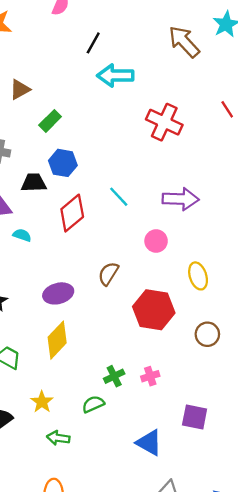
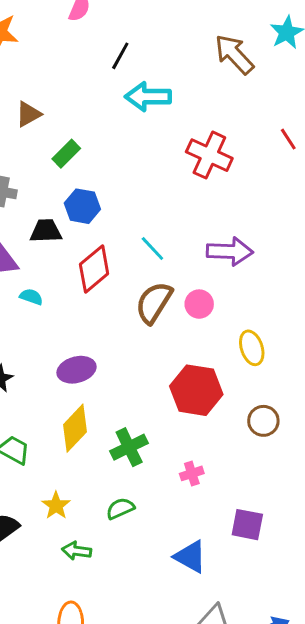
brown semicircle: (108, 274) -> (154, 303), moved, size x1.4
green cross: (114, 376) -> (129, 447), moved, size x1.4

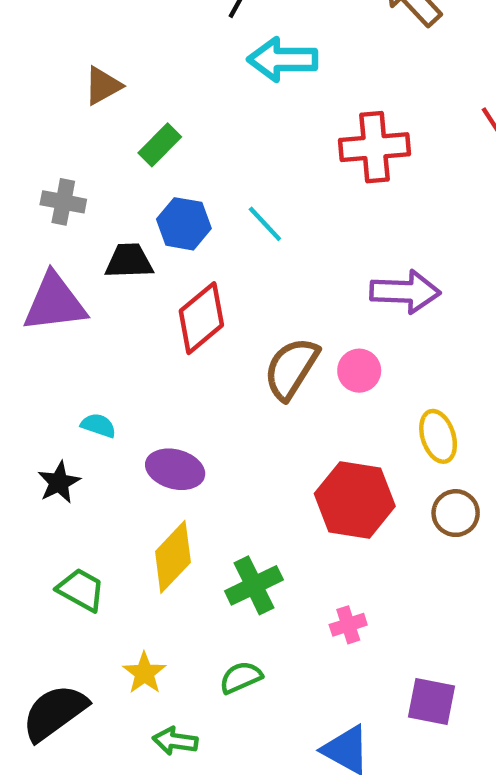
red cross: (209, 155) -> (375, 147), turned -30
cyan line: (152, 249) -> (265, 224), moved
cyan semicircle: (31, 297) -> (98, 425), moved
purple ellipse: (76, 370) -> (175, 469), turned 30
brown circle: (263, 421) -> (456, 513), moved

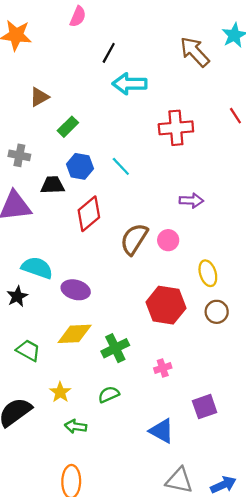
purple arrow: (405, 292) -> (191, 201), size x0.7
cyan semicircle: (98, 425) -> (37, 268), size x1.8
yellow diamond: (173, 557) -> (75, 334), turned 44
purple square: (431, 702) -> (205, 407), turned -30

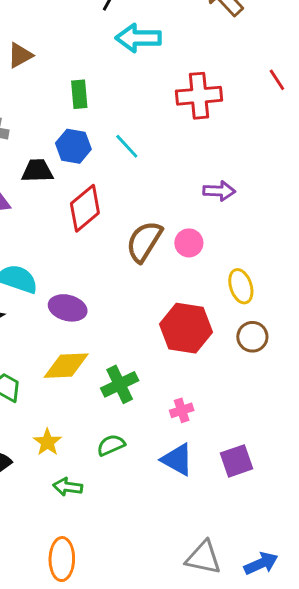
green rectangle: (68, 127) -> (79, 94), moved, turned -50
blue triangle: (162, 431) -> (177, 459), moved

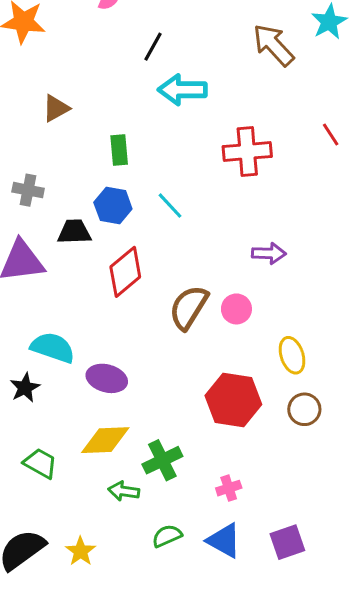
yellow star: (47, 442) -> (81, 551), moved
green semicircle: (111, 445) -> (167, 536), moved
green arrow: (68, 487) -> (124, 491), moved

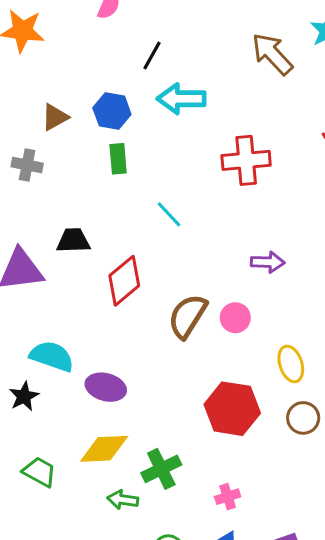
gray cross: (28, 190) -> (27, 165), moved
blue hexagon: (113, 206) -> (112, 111), moved

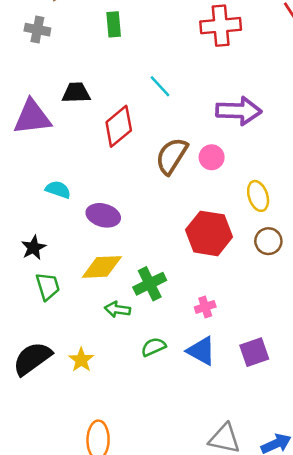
cyan line: (169, 214) -> (160, 86), moved
purple arrow: (268, 262) -> (239, 111), size x1.6
cyan semicircle: (52, 356) -> (58, 190), size x0.7
black star: (24, 396) -> (34, 248), moved
green trapezoid: (39, 472) -> (48, 286), turned 44

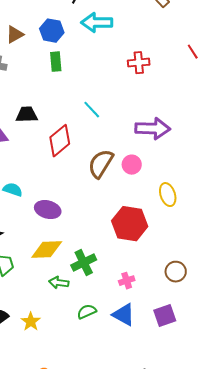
red cross: (221, 26) -> (139, 63), size x0.7
brown circle: (268, 241) -> (176, 272), moved

